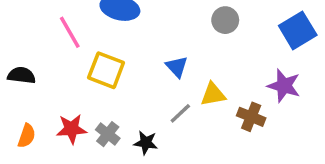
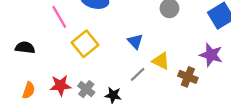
yellow square: (106, 70) -> (85, 44), turned 30
yellow triangle: (213, 94) -> (161, 61), turned 36

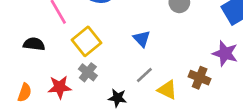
black semicircle: (25, 47) -> (34, 44), moved
yellow triangle: (161, 61) -> (167, 90), moved
gray cross: (86, 89) -> (88, 72), moved

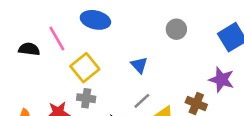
black semicircle: (34, 44) -> (29, 49), moved
gray cross: (88, 72) -> (86, 98), turned -30

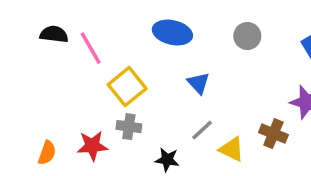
blue ellipse: (95, 20) -> (172, 33), moved
black semicircle: (29, 49) -> (54, 34), moved

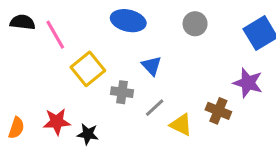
gray cross: (129, 127) -> (122, 92), moved
black star: (167, 160) -> (88, 134), moved

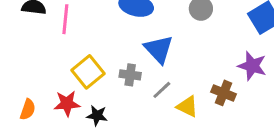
pink line: (55, 35) -> (65, 19), turned 36
blue triangle: (152, 66) -> (159, 49), size x1.5
yellow square: (88, 69) -> (88, 72), moved

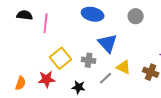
gray line: (162, 90) -> (106, 78), moved
yellow triangle: (187, 106) -> (124, 67), moved
black star: (97, 116) -> (79, 87), moved

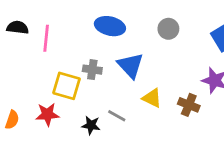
yellow square: (61, 58) -> (67, 86), turned -35
gray cross: (89, 60) -> (92, 70), moved
gray line: (106, 78) -> (117, 116), moved, turned 72

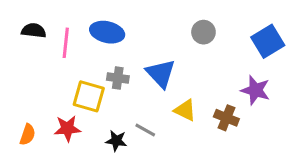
blue ellipse: (110, 26) -> (107, 32), moved

